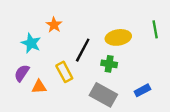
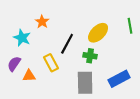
yellow ellipse: (118, 37) -> (98, 33), turned -35
blue rectangle: (142, 90) -> (119, 79), size x1.5
gray rectangle: (103, 95) -> (85, 83), turned 60

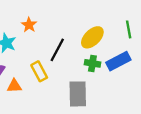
green cross: (90, 56) -> (92, 63), moved
blue rectangle: (119, 79) -> (118, 61), moved

